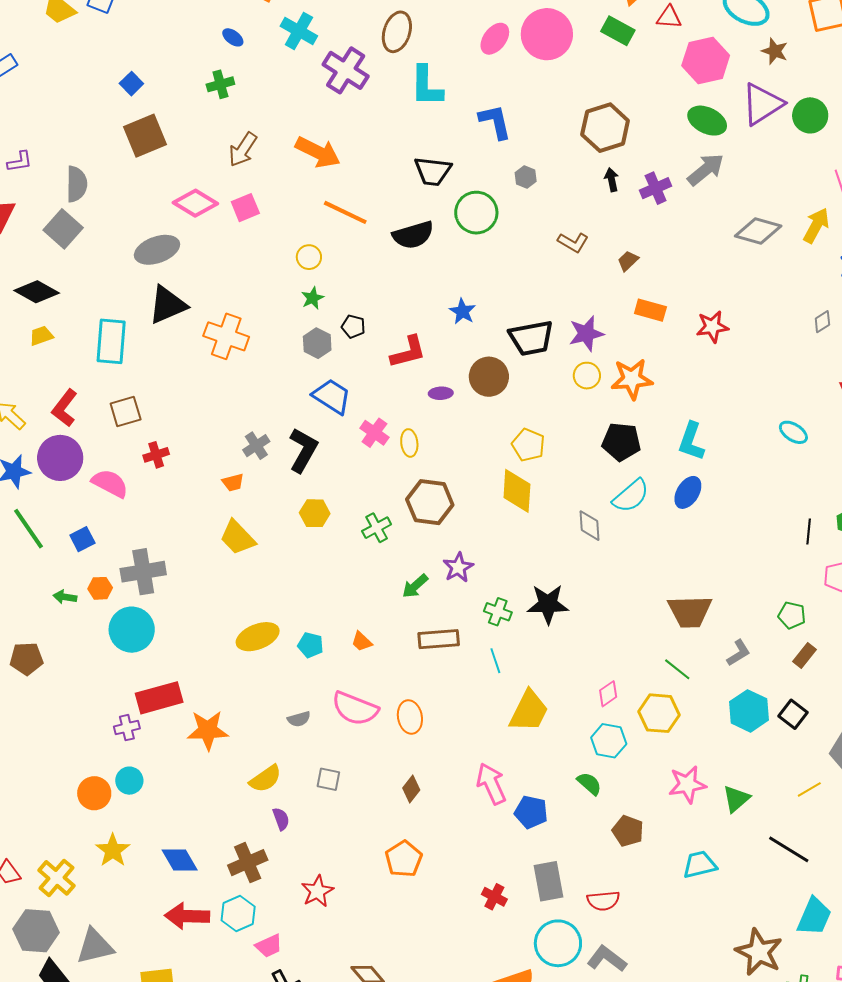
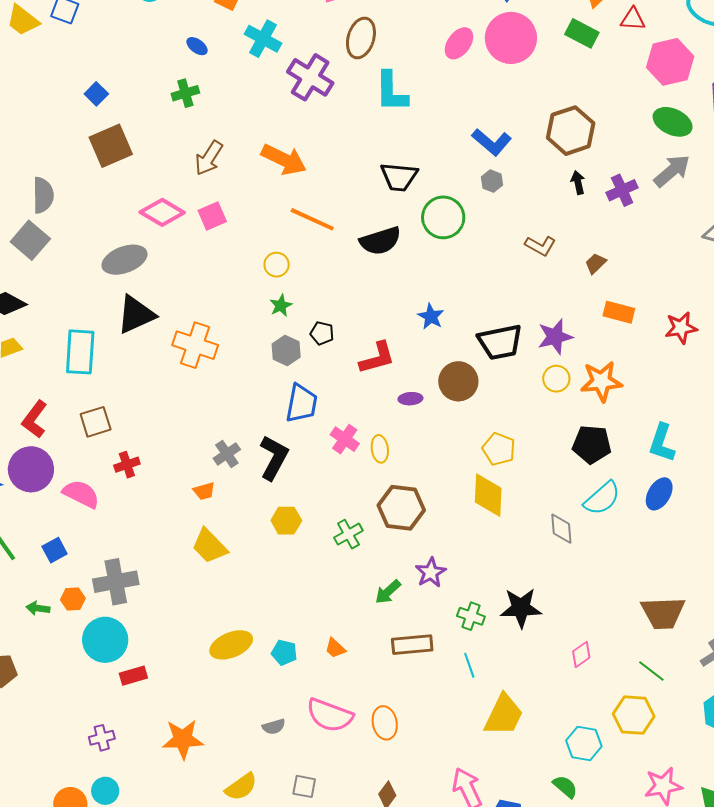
blue L-shape: (495, 122) -> (492, 142), moved, turned 144
blue trapezoid: (332, 396) -> (301, 403), turned 69
pink diamond: (608, 694) -> (581, 654), moved
red rectangle: (159, 698) -> (133, 676), moved, size x0.6

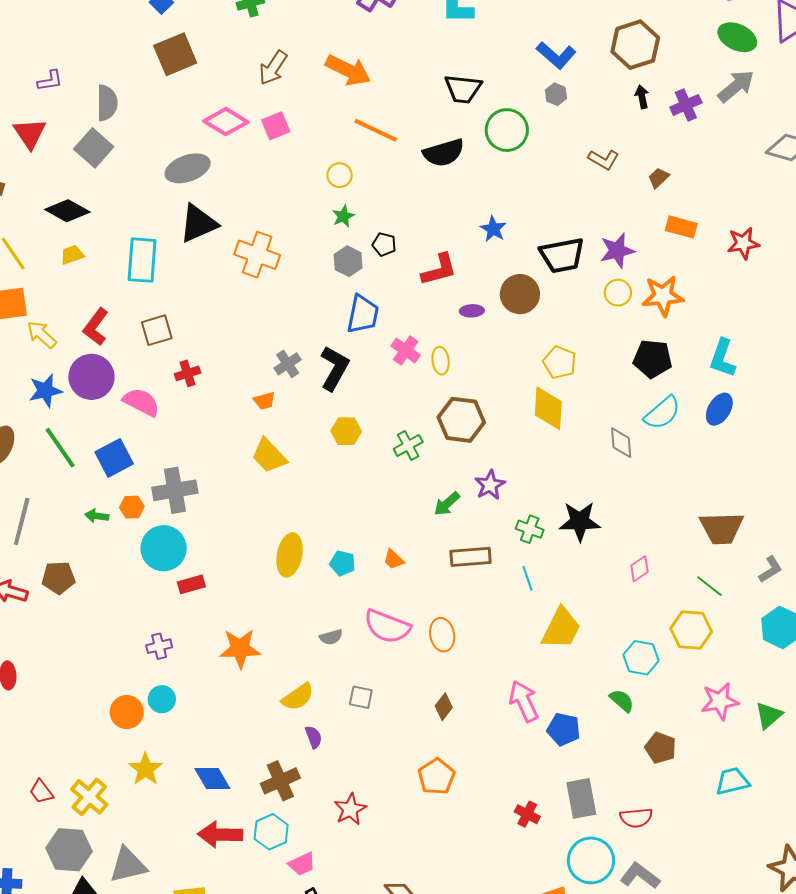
blue square: (55, 550) -> (114, 458), size x1.5
yellow ellipse: (231, 645) -> (290, 555), turned -57

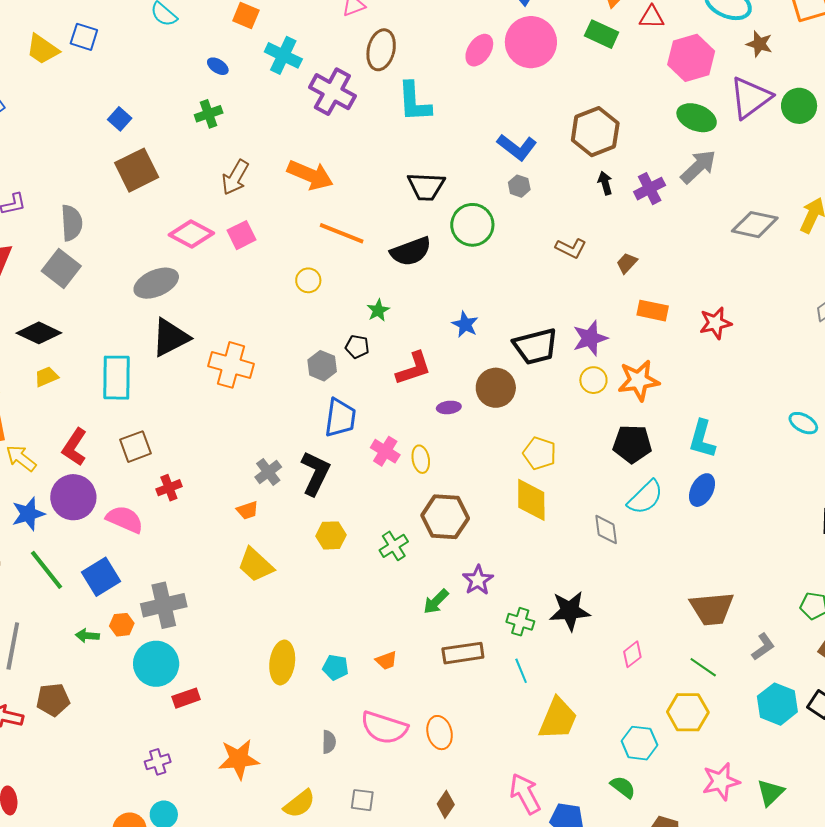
green star: (343, 216) -> (378, 310), moved
orange trapezoid: (394, 559) -> (386, 660), turned -60
gray semicircle: (331, 637) -> (329, 742), turned -70

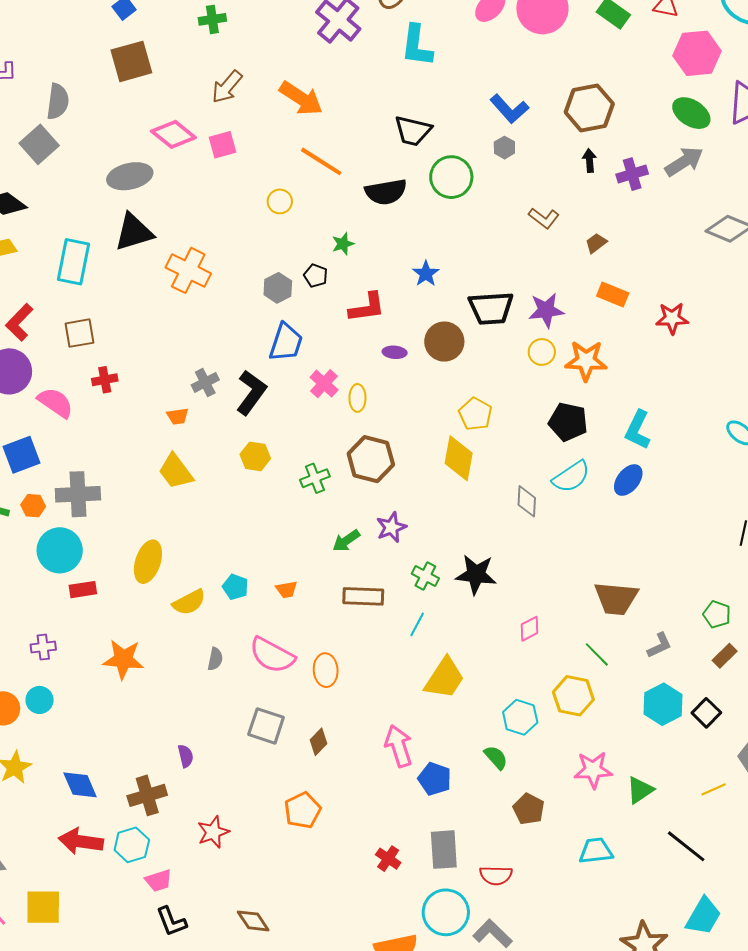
yellow ellipse: (282, 662) -> (148, 562), moved
cyan line: (521, 671) -> (417, 624), turned 40
gray square: (362, 800) -> (266, 726), moved, size x1.5
yellow semicircle: (299, 804) -> (189, 602), moved

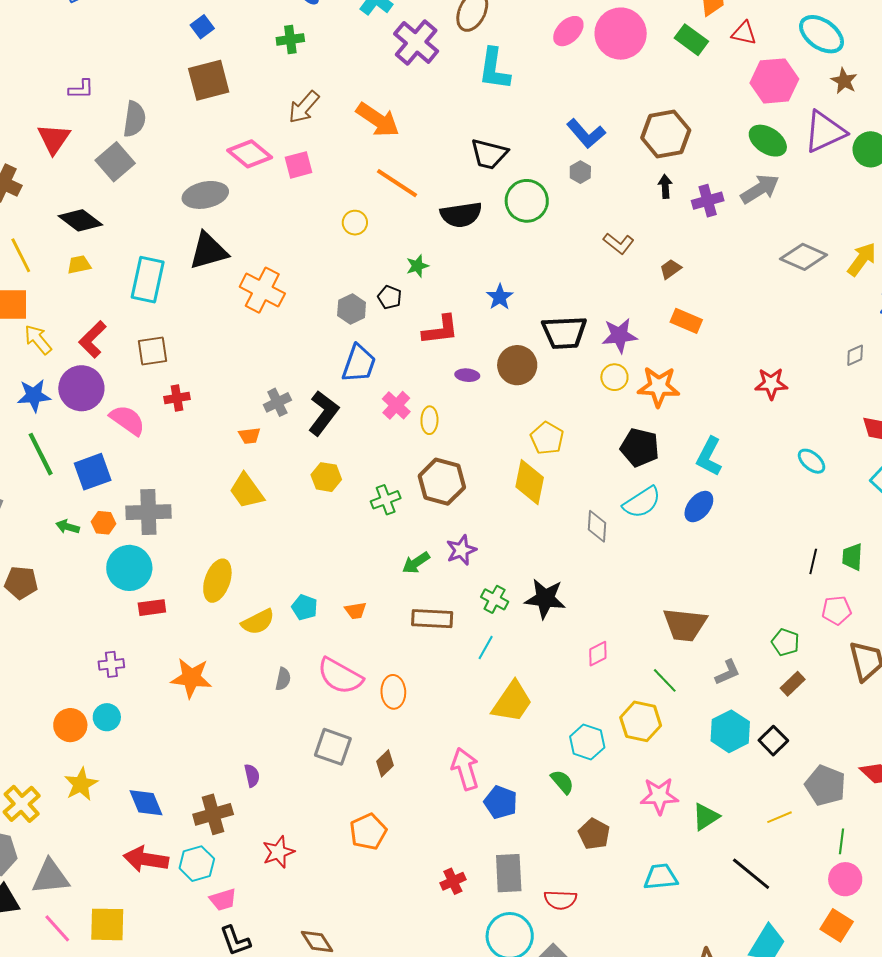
red star: (672, 318) -> (771, 384), moved
red cross: (388, 859) -> (453, 881), turned 30

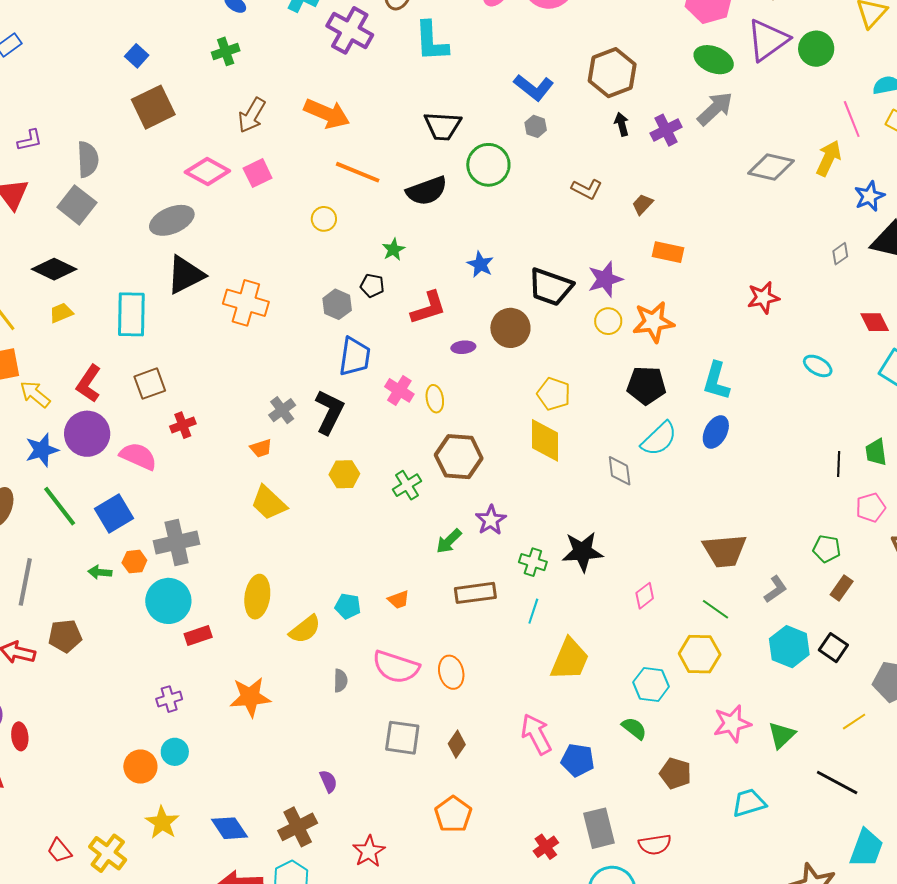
black trapezoid: (564, 333) -> (551, 287), turned 33

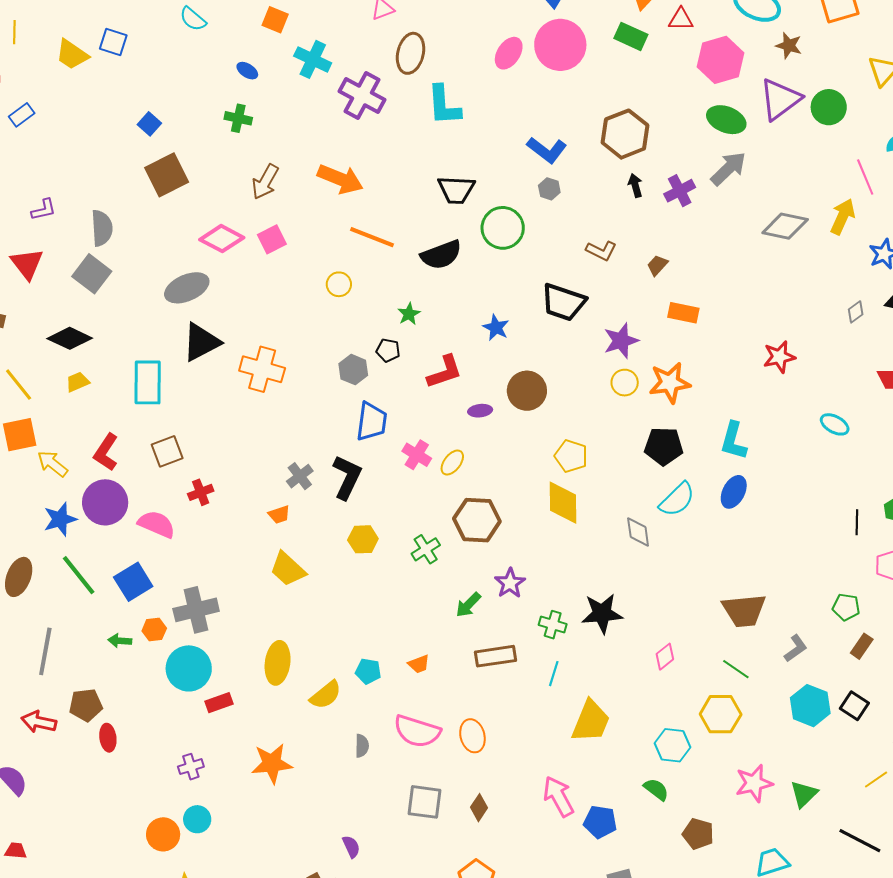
green cross: (226, 51) -> (238, 118), turned 32
black trapezoid: (551, 287) -> (563, 302), moved
yellow ellipse: (435, 399) -> (452, 463), turned 48
red ellipse: (20, 736) -> (108, 738), moved

